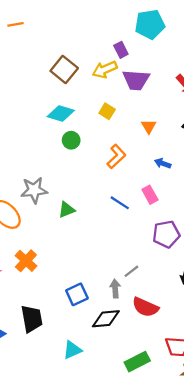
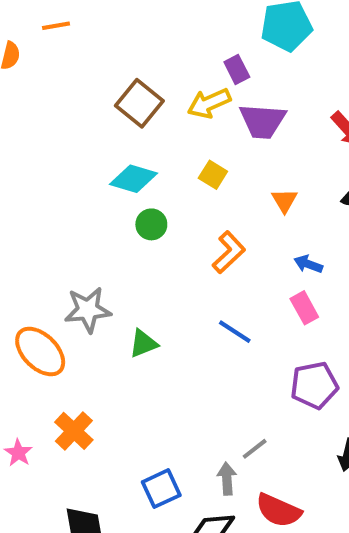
pink rectangle: (150, 195) -> (304, 308), moved

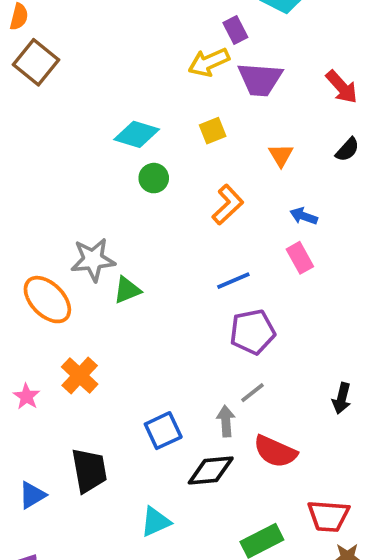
brown square: (139, 103) -> (36, 62), moved
yellow square: (213, 175) -> (213, 131), turned 36
blue line: (235, 332) -> (233, 281), turned -56
green triangle: (143, 344) -> (127, 290), moved
purple pentagon: (314, 385) -> (252, 332), moved

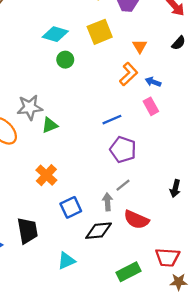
yellow square: (213, 131) -> (100, 32), size x1.6
orange L-shape: (228, 205) -> (129, 74), moved
purple pentagon: (252, 332) -> (123, 150), turned 30
orange cross: (80, 376) -> (46, 175), moved

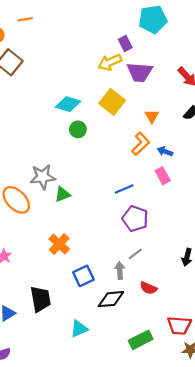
yellow square: (100, 32) -> (112, 102), turned -30
red semicircle: (136, 220) -> (148, 288), size x0.7

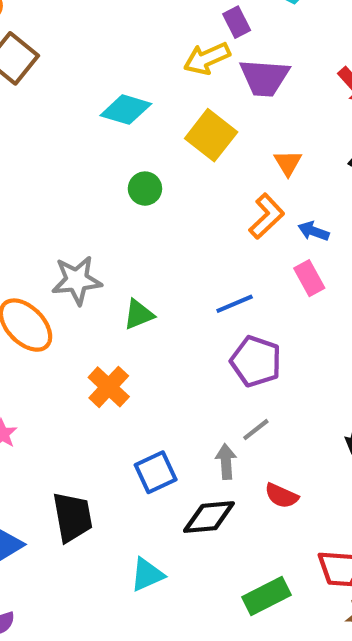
cyan diamond: (68, 104) -> (126, 110), moved
green triangle: (62, 194) -> (139, 314), moved
orange cross: (59, 244) -> (109, 387), moved

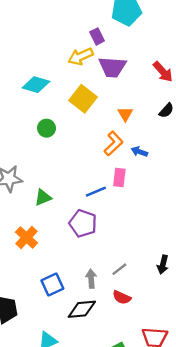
pink rectangle: (309, 278) -> (119, 178), moved, turned 36
purple pentagon: (256, 361) -> (83, 223), moved
gray line: (256, 430) -> (119, 269), moved

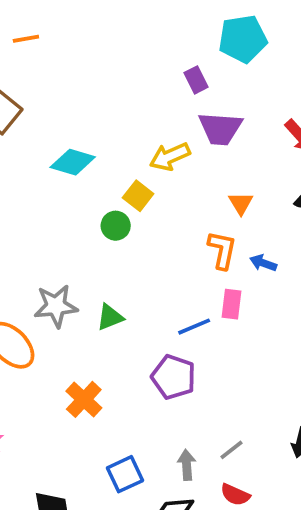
yellow arrow: (81, 56) -> (170, 157), moved
cyan diamond: (36, 85) -> (73, 162), moved
yellow square: (83, 99) -> (138, 196), moved, size x0.7
orange L-shape: (114, 143) -> (222, 250), turned -35
green triangle: (43, 198) -> (110, 317), moved

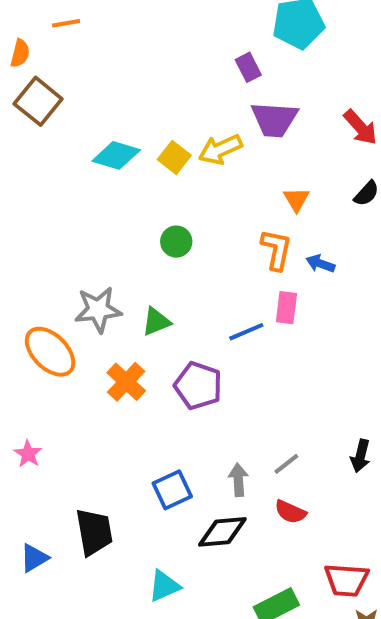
yellow square: (138, 196) -> (174, 157), moved
green circle: (116, 226) -> (176, 242), moved
purple pentagon: (174, 377) -> (198, 386), moved
orange cross: (84, 399) -> (126, 382), moved

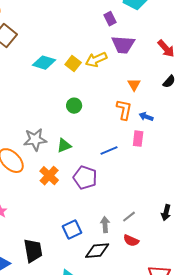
pink rectangle: (286, 308) -> (138, 139), moved

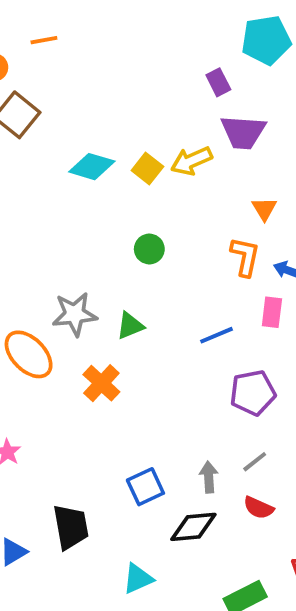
purple pentagon: (85, 178) -> (253, 393), moved, turned -30

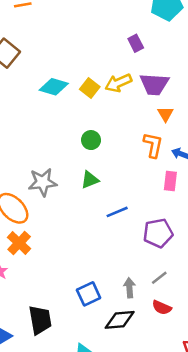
purple rectangle: (218, 82) -> (136, 43), moved
purple trapezoid: (243, 132) -> (154, 84), moved
green triangle: (130, 326) -> (90, 180), moved
blue line: (216, 335) -> (117, 212), moved
orange cross: (101, 383) -> (19, 243), moved

